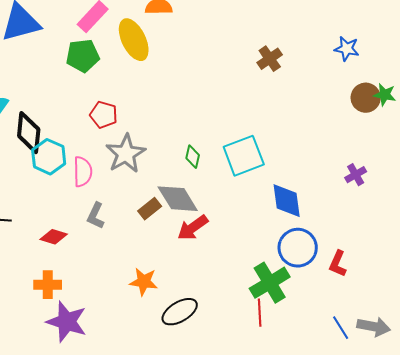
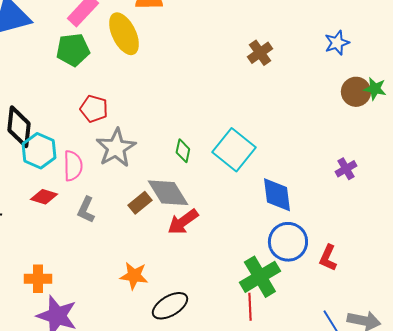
blue star: (347, 49) -> (337, 43), turned -30
cyan square: (244, 156) -> (234, 150), turned -30
red diamond: (54, 237) -> (44, 197), moved

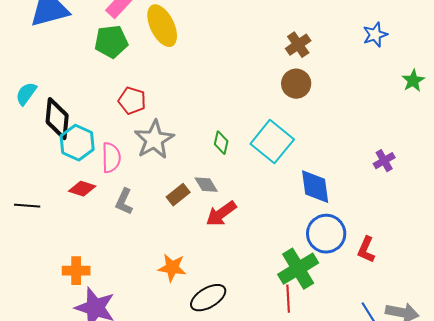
green star: (375, 89) -> (413, 81), turned 30
brown circle: (356, 92) -> (296, 84), moved
gray diamond: (168, 193) -> (206, 185), size x0.6

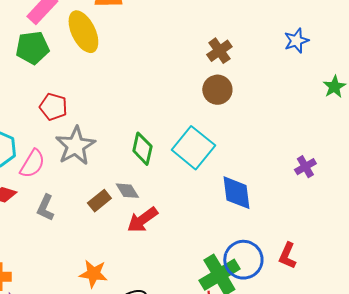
green diamond: (221, 143) -> (142, 149), size x1.4
pink semicircle: (111, 158) -> (32, 164), turned 32
blue circle: (326, 234) -> (243, 260), moved

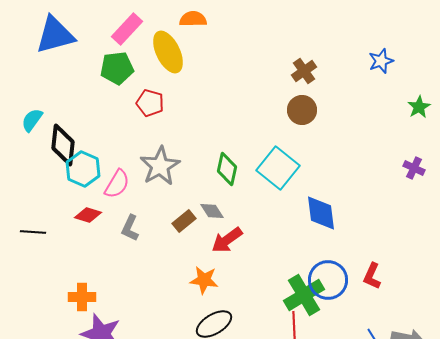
red pentagon: (53, 107) -> (150, 103), moved
purple cross: (305, 167) -> (414, 168), moved, turned -35
orange star: (93, 274) -> (204, 280), moved

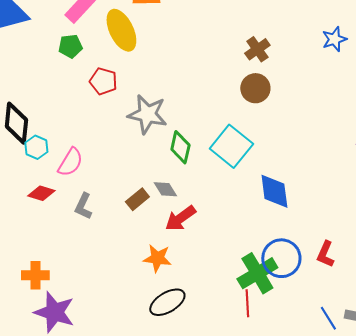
green pentagon: (117, 68) -> (70, 46), size x0.7
gray star: (160, 166) -> (147, 114), moved, turned -30
cyan hexagon: (83, 169) -> (36, 147), size x0.7

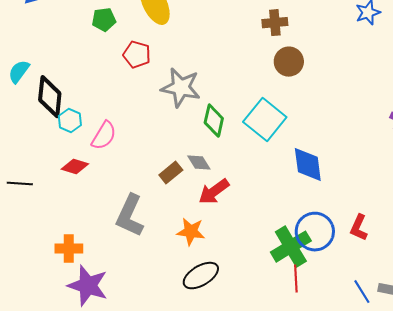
brown cross: (257, 49) -> (275, 23), moved, turned 30
gray L-shape: (83, 206) -> (130, 216), moved, size x1.6
red line: (247, 303) -> (296, 279), moved

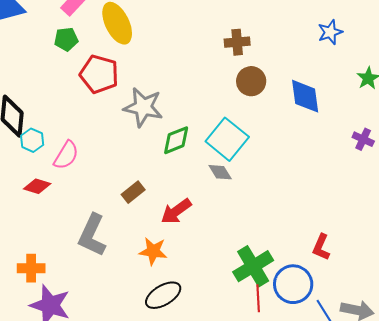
red pentagon: (137, 55) -> (99, 74), size x1.4
green diamond: (214, 121) -> (176, 140), turned 56
gray diamond: (199, 163) -> (220, 172), moved
blue diamond: (308, 165) -> (305, 96), moved
blue circle: (315, 232) -> (293, 284), moved

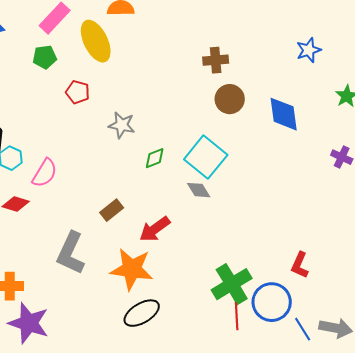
red pentagon: (99, 74) -> (78, 92), size x0.6
gray star: (143, 107) -> (122, 125), size x0.7
green diamond: (176, 140) -> (155, 158), size x0.7
orange star: (153, 251) -> (132, 269), size x1.5

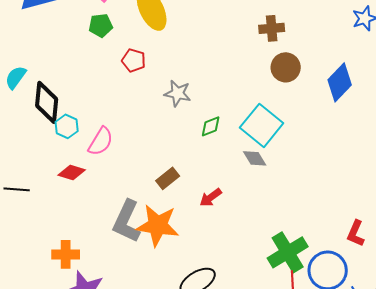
blue diamond: (284, 114) -> (340, 82), turned 51
red arrow: (155, 229) -> (211, 197), size x0.7
orange star: (132, 269) -> (158, 225), moved

